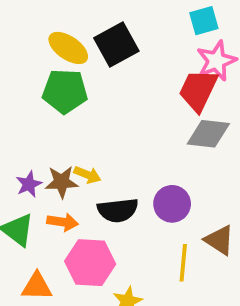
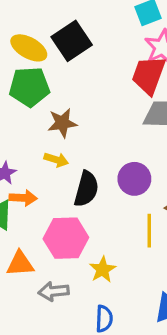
brown star: (62, 182) -> (62, 123), moved
black semicircle: (118, 210) -> (86, 189), turned -63
orange arrow: (63, 222) -> (23, 198), moved

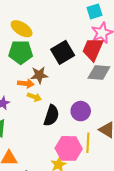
black square: (72, 41) -> (63, 52), moved
orange arrow: (23, 198) -> (26, 84), moved
pink hexagon: (66, 238) -> (69, 148), moved

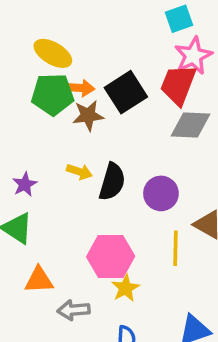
brown star: (39, 75) -> (88, 115), moved
orange arrow: (26, 84) -> (80, 88), moved
black semicircle: (51, 116) -> (112, 182), moved
pink hexagon: (69, 148) -> (111, 256), moved

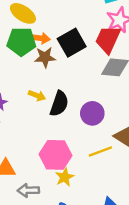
yellow line: (175, 248) -> (100, 151), turned 65

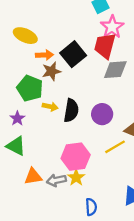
green pentagon: (21, 42) -> (30, 88), moved, turned 30
yellow star: (65, 177) -> (76, 178), moved
gray arrow: (28, 190) -> (56, 180), moved

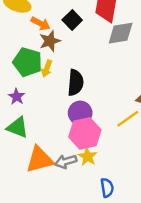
black square: (73, 54) -> (72, 20), size x0.7
orange arrow: (44, 55) -> (40, 24), turned 35
yellow arrow: (50, 107) -> (47, 69), moved, turned 104
purple circle: (102, 114) -> (80, 113), moved
orange triangle: (33, 176) -> (40, 159), size x1.4

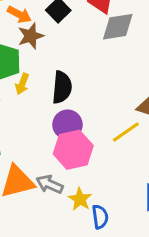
yellow arrow: (47, 69) -> (22, 84), moved
yellow star: (88, 157) -> (80, 199), moved
gray arrow: (66, 161) -> (50, 184), turned 40

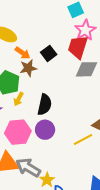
pink hexagon: (73, 150) -> (18, 132), moved
gray arrow: (50, 184) -> (28, 168), size x1.4

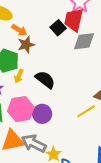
black square: (49, 53) -> (58, 28), moved
black semicircle: (45, 105) -> (45, 80), turned -60
purple circle: (45, 130) -> (42, 114), moved

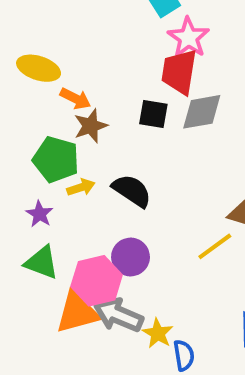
black square: (58, 28) -> (153, 114), moved, turned -35
yellow arrow: (19, 76) -> (81, 187), turned -128
pink hexagon: (21, 109) -> (97, 281), moved

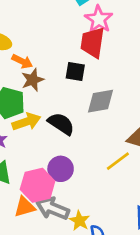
gray diamond: (202, 112) -> (100, 101), moved
yellow arrow: (81, 187) -> (26, 122), size x1.5
orange triangle: (77, 312) -> (25, 207), size x0.7

